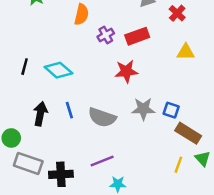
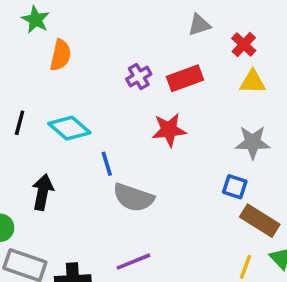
orange semicircle: (81, 14) -> (60, 55), moved
yellow triangle: (186, 52) -> (253, 82), moved
gray star: (143, 109) -> (253, 142), moved
blue line: (69, 110) -> (107, 164), moved

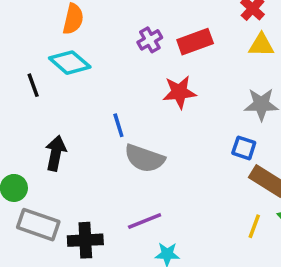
black line: (20, 123) -> (33, 85), turned -35
cyan diamond: (69, 128) -> (70, 63), moved

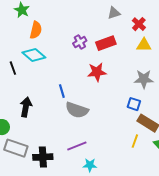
yellow line: (254, 226) -> (135, 141), moved

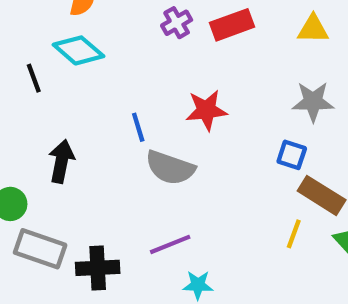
red star: (97, 72) -> (206, 110), moved

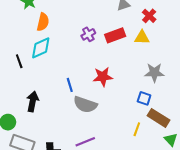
yellow triangle: (313, 29) -> (142, 37), moved
cyan diamond: (78, 50) -> (41, 48), turned -65
yellow line: (294, 234) -> (137, 129), moved

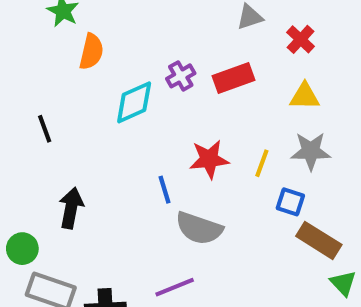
yellow triangle: (142, 37) -> (305, 96), moved
cyan diamond: (41, 48) -> (134, 102), moved
blue line: (70, 85) -> (164, 190), moved
gray semicircle: (85, 105) -> (199, 228), moved
yellow line: (137, 129) -> (262, 163), moved

